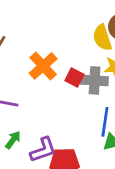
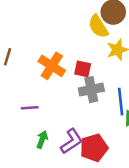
gray cross: (95, 80) -> (91, 90), moved

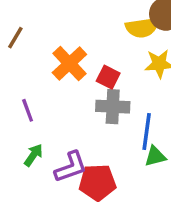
yellow semicircle: (98, 26) -> (142, 28), turned -80
purple line: (30, 108) -> (28, 110), turned 60

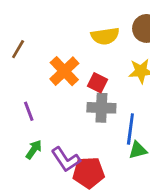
yellow semicircle: (142, 28) -> (105, 36), moved
purple L-shape: (71, 167) -> (66, 159), turned 76

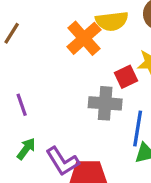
orange cross: (64, 71) -> (84, 38), moved
red square: (98, 83) -> (126, 77), moved, turned 36

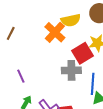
red square: (126, 77) -> (83, 53), size x1.5

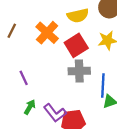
orange cross: (55, 32) -> (47, 33), moved
red square: (83, 53) -> (76, 45), moved

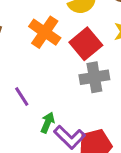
green arrow: (30, 107) -> (48, 123), moved

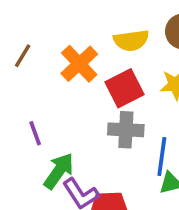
green arrow: (48, 123) -> (59, 171), size x1.5

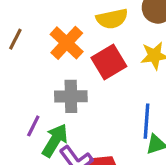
gray cross: (126, 130) -> (71, 96), moved
purple line: (35, 133) -> (33, 126), moved, turned 50

